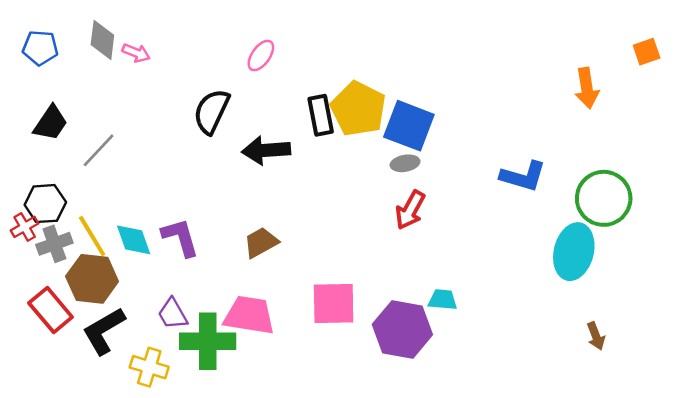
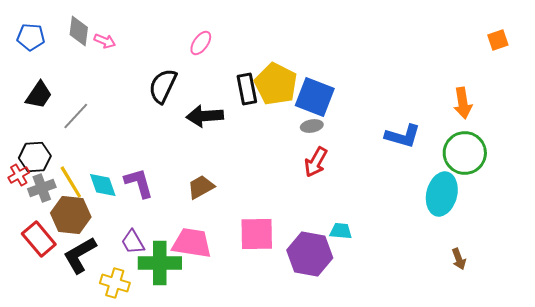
orange arrow: (587, 88) -> (463, 103), moved

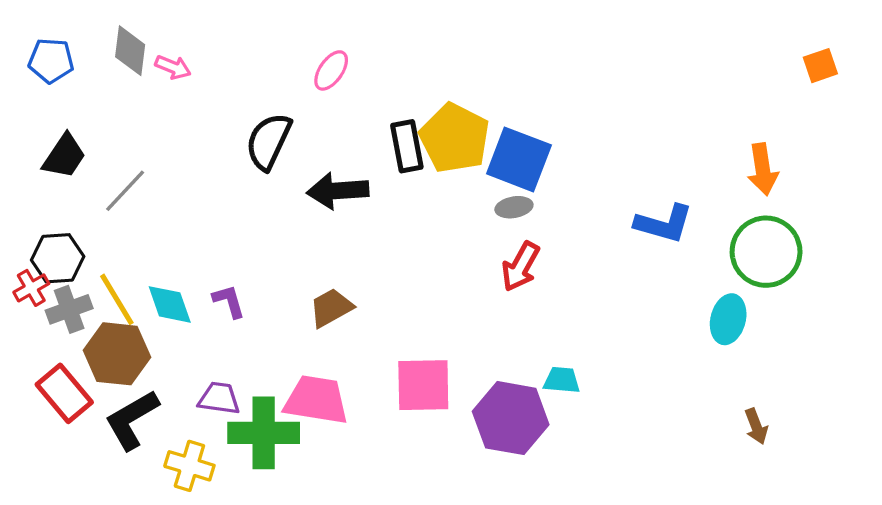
purple L-shape: (139, 183) -> (229, 301), size x0.7
cyan ellipse: (442, 194) -> (728, 319), size x0.7
purple trapezoid: (133, 242) -> (219, 398), turned 128

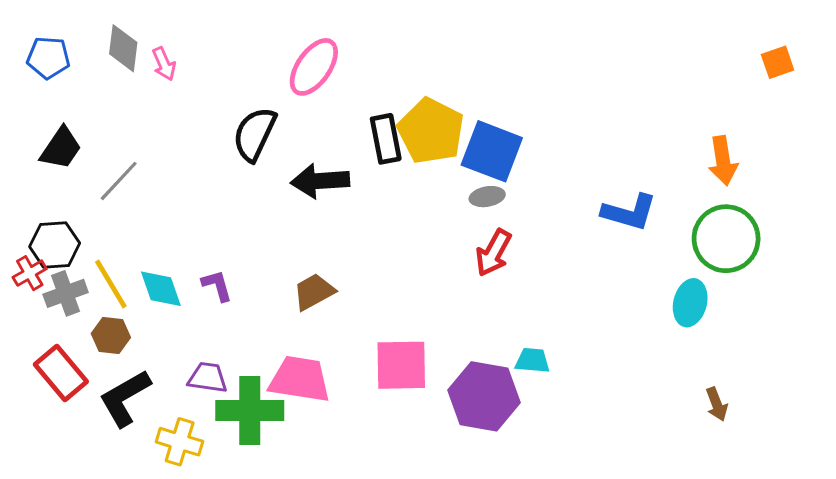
pink arrow: (173, 67) -> (164, 64), turned 44
pink ellipse: (331, 70) -> (314, 67), size x1.5
brown hexagon: (117, 354) -> (111, 336), size x0.6

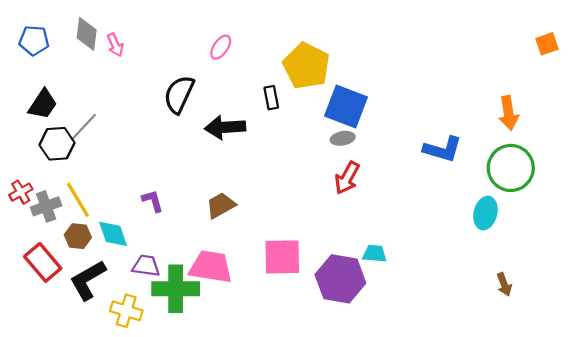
pink ellipse: (314, 67) -> (221, 47), size x0.6
yellow pentagon: (431, 131) -> (306, 66), moved
black rectangle: (386, 139) -> (271, 98), size x0.7
black hexagon: (55, 245) -> (57, 144), moved
cyan diamond: (161, 289) -> (113, 234), moved

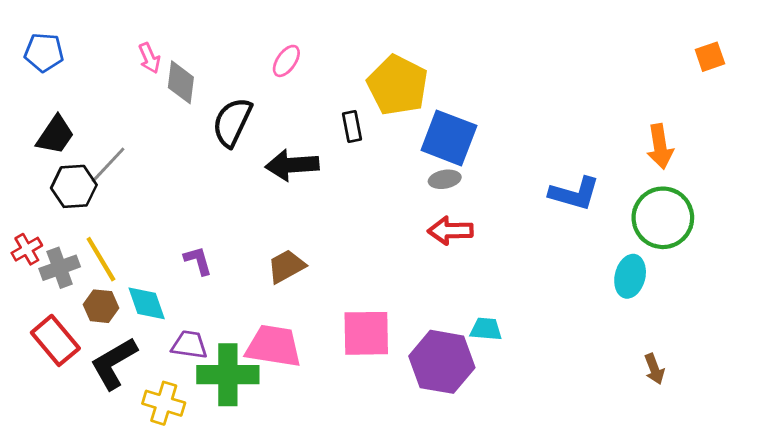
gray diamond: (87, 34) -> (181, 82), moved
red arrow: (347, 178) -> (450, 231), turned 60

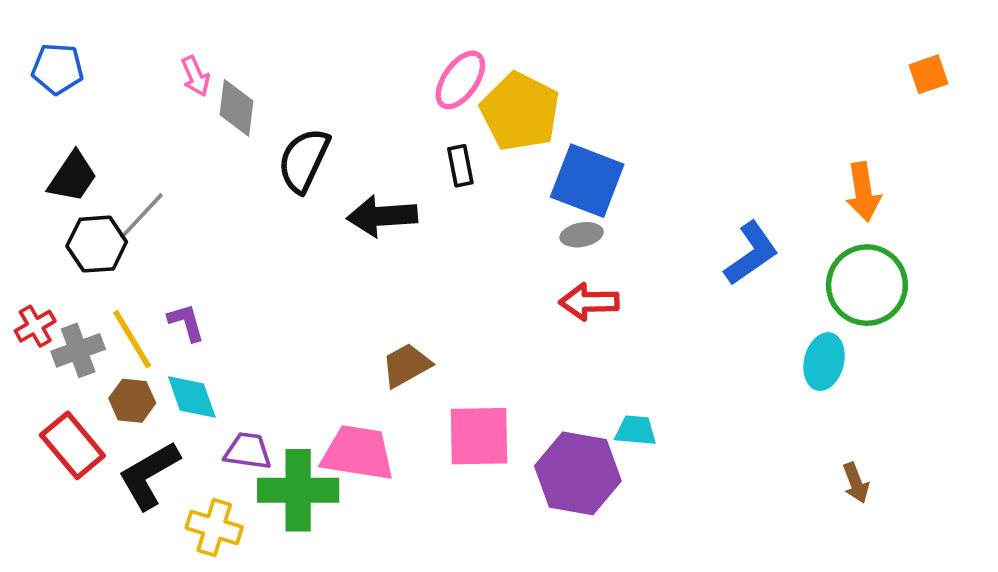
pink ellipse: (286, 61) -> (460, 80), moved, size x1.4
blue L-shape: (574, 194) -> (751, 253), turned -51
purple L-shape: (198, 261) -> (186, 322), moved
brown trapezoid: (286, 266) -> (406, 365), moved

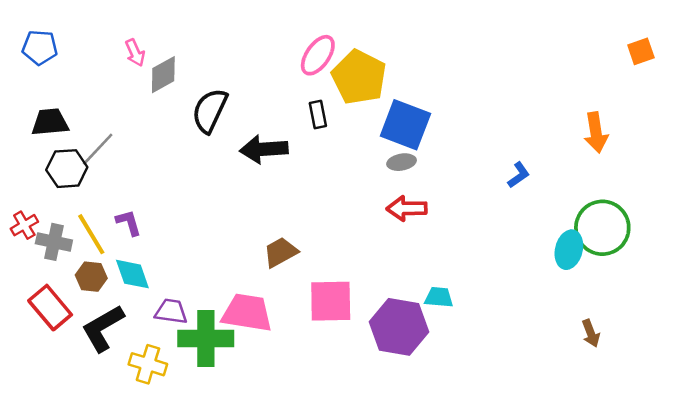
gray diamond: (237, 108) -> (163, 75), turned 54
black trapezoid: (72, 177) -> (50, 122), turned -129
blue L-shape: (751, 253) -> (519, 175), size x0.6
green circle: (867, 285) -> (602, 228), moved
gray cross: (78, 350) -> (54, 242), turned 32

